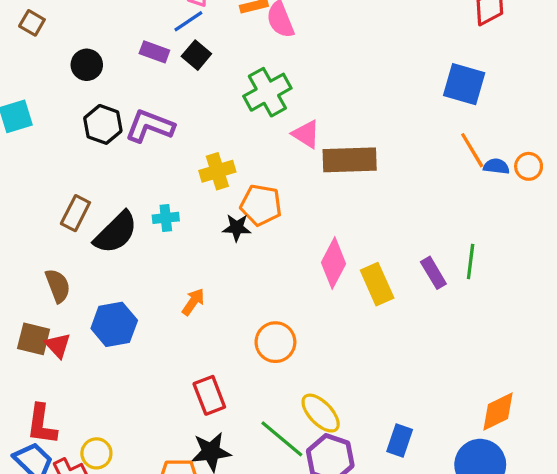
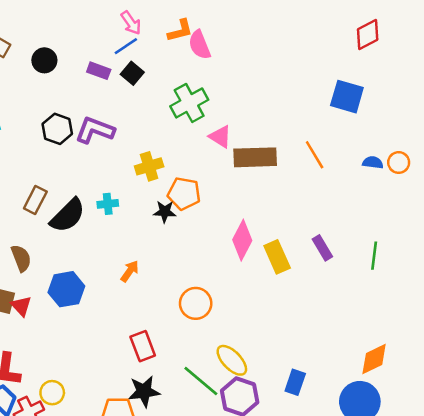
black circle: (87, 65) -> (44, 60), moved
orange line: (472, 150) -> (315, 155), moved
green line: (471, 261) -> (374, 256), moved

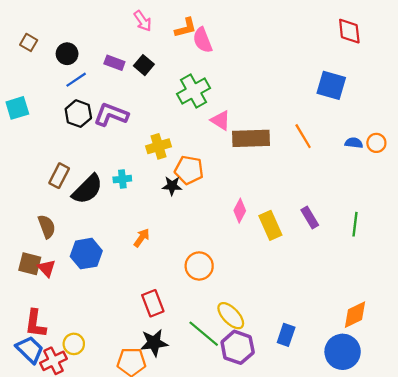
red diamond: (368, 34) -> (349, 31), turned -68
blue line: (126, 46) -> (76, 80), moved
pink diamond: (242, 240) -> (240, 211), size x0.7

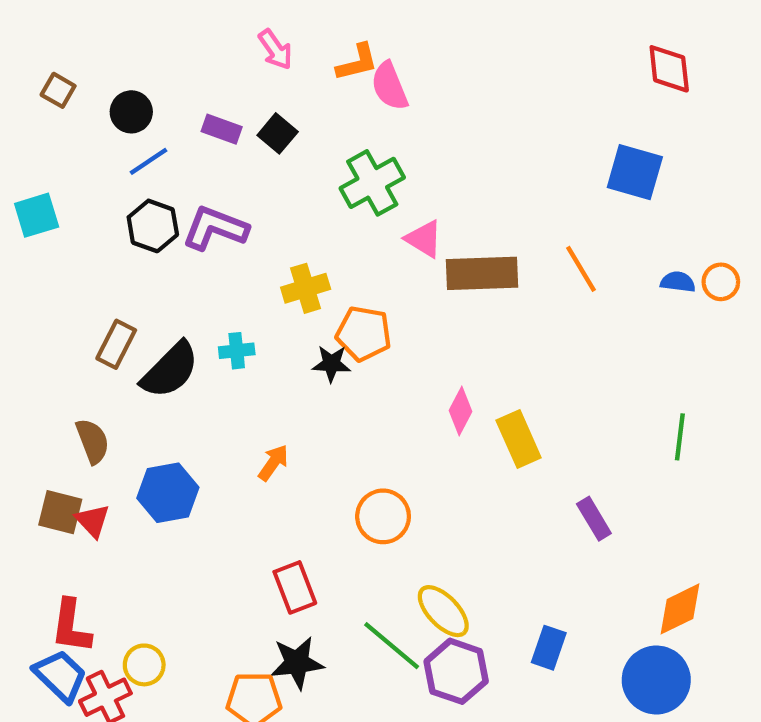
purple rectangle: (310, 217) -> (594, 519), moved

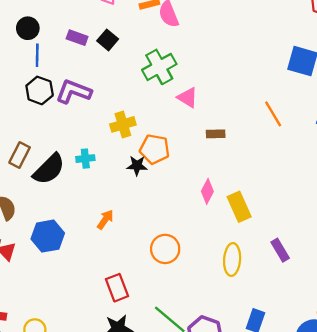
blue line: (148, 161) -> (37, 55), turned -55
brown rectangle: (482, 273) -> (216, 134), moved, size x0.5
yellow ellipse: (443, 611) -> (232, 259), moved, turned 48

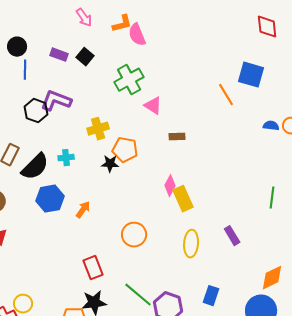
black hexagon: (40, 90) -> (36, 111), moved
orange line: (273, 114) -> (226, 95), moved
yellow rectangle: (239, 207) -> (183, 199), moved
blue hexagon: (48, 236) -> (50, 199), moved

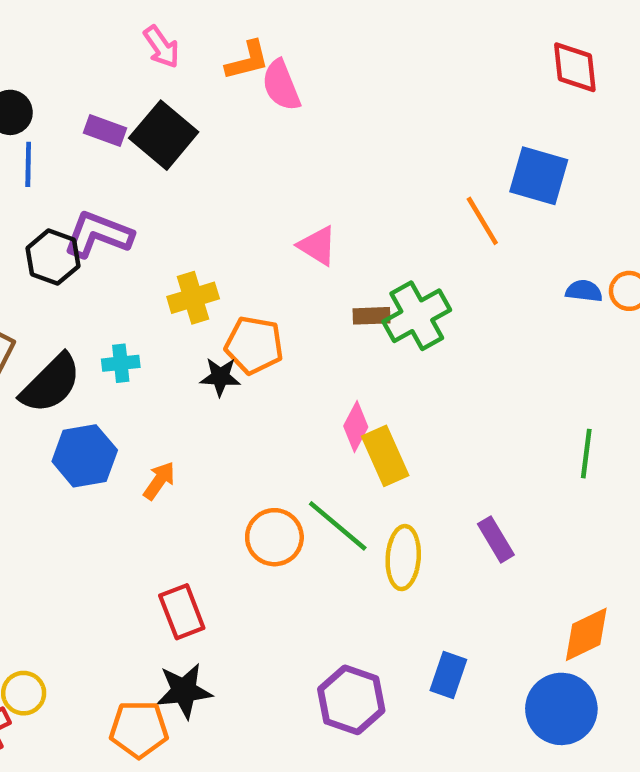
black square: (85, 57) -> (164, 135), size x1.6
green cross: (129, 80) -> (417, 316), moved
green line: (138, 295) -> (338, 526), moved

